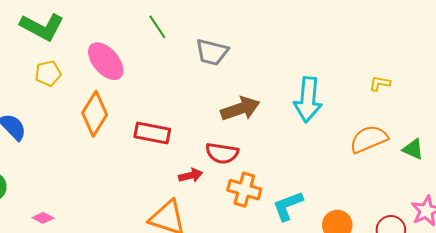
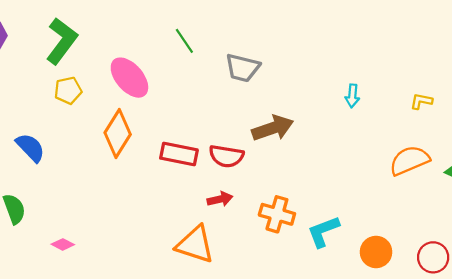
green L-shape: (42, 27) -> (62, 41), turned -81
cyan arrow: (308, 100) -> (352, 96), moved, size x0.5
red semicircle: (222, 153) -> (226, 156), moved

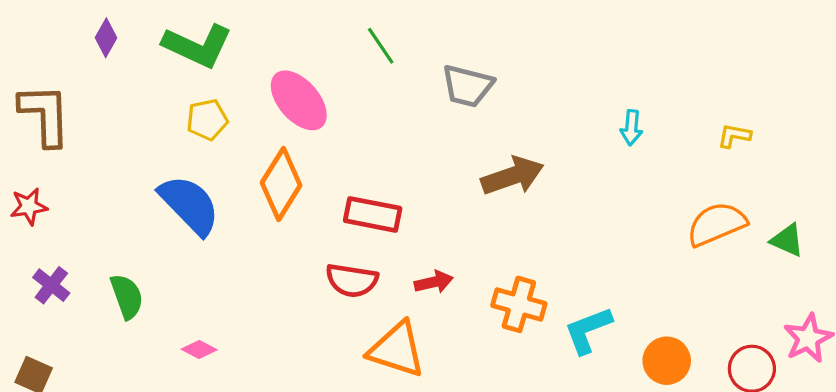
green L-shape: (62, 41) -> (198, 46), turned 78
blue semicircle: (30, 148) -> (189, 205), moved, size x1.4
red semicircle: (226, 156) -> (352, 280), moved

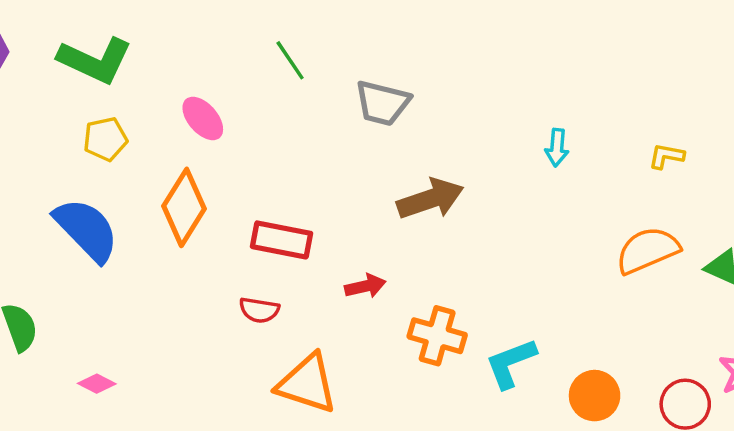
pink ellipse: (299, 100) -> (203, 118), size x0.7
red semicircle: (352, 280) -> (259, 310), size x0.7
red arrow: (434, 282) -> (365, 286), moved

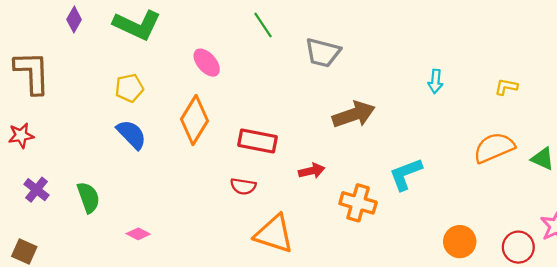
yellow pentagon: (105, 139) -> (129, 88), moved
blue semicircle: (86, 230) -> (132, 134), size x0.7
cyan L-shape: (511, 363) -> (406, 174), moved

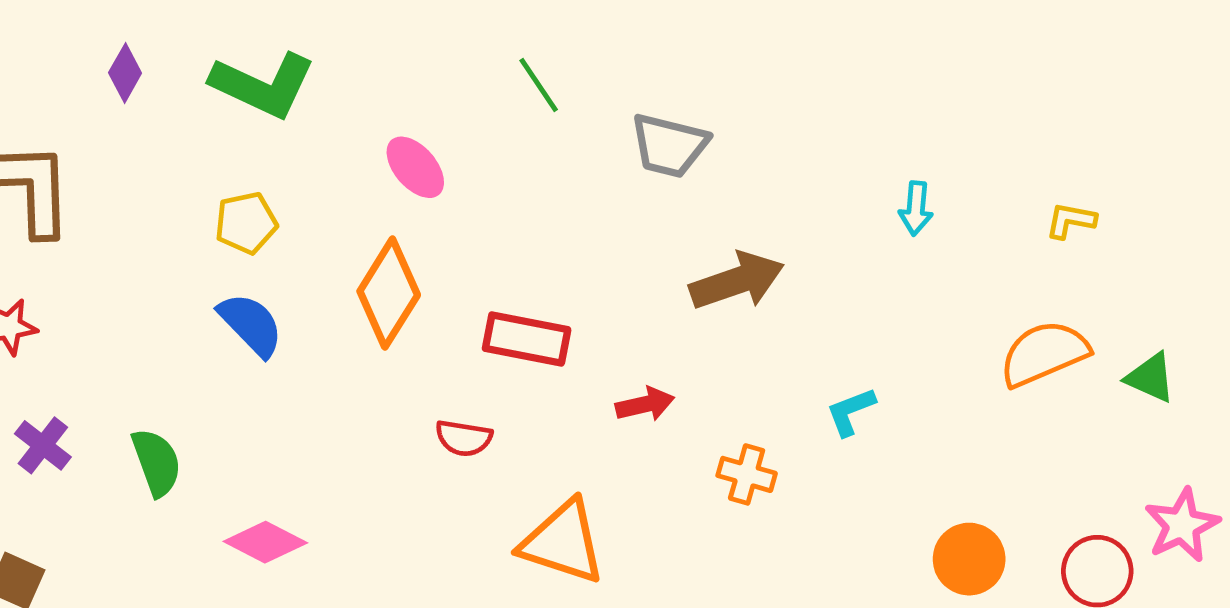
cyan L-shape: (406, 174) -> (851, 412), size x0.7
red semicircle: (243, 186) -> (464, 438), moved
orange cross: (358, 203) -> (747, 474), size x0.7
pink diamond: (138, 234) -> (265, 542), size x1.5

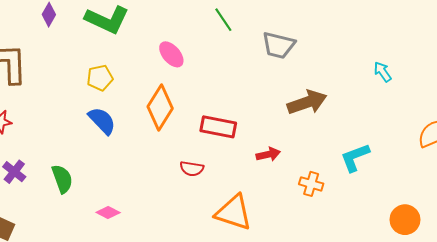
cyan arrow: (916, 208) -> (383, 72), turned 140
cyan L-shape: (851, 412) -> (355, 157), size x1.4
pink diamond: (265, 542) -> (108, 213), size x0.7

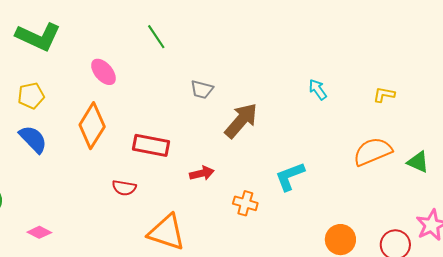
gray trapezoid: (278, 45) -> (202, 89), moved, size x0.7
brown arrow: (307, 102) -> (241, 121), turned -30

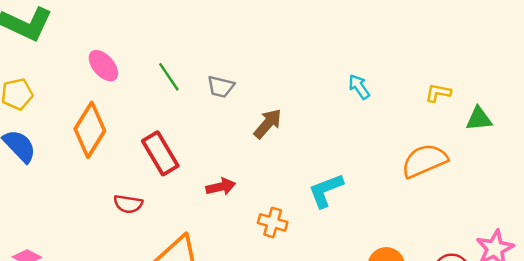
green line: (156, 37) -> (169, 77), moved
brown arrow: (241, 121) -> (268, 124), size x0.7
red rectangle: (151, 145) -> (160, 153), turned 48
green triangle: (418, 162) -> (479, 119), moved, turned -30

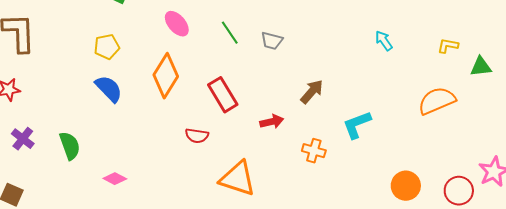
brown arrow: (268, 124) -> (312, 92), moved

